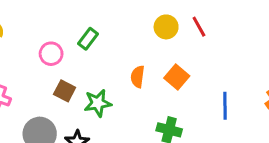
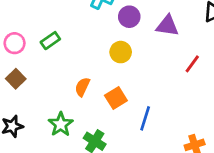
red line: (199, 27) -> (192, 64), moved, turned 48
green star: (98, 103) -> (61, 124), moved, turned 30
blue line: (225, 106) -> (145, 118), moved

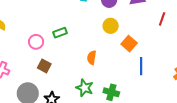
green rectangle: (50, 41) -> (60, 33), turned 32
orange square: (116, 98) -> (129, 44), moved

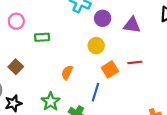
red line: (162, 19) -> (135, 62), moved, turned 48
pink circle: (36, 42) -> (16, 21), moved
blue line: (141, 66) -> (95, 92), moved

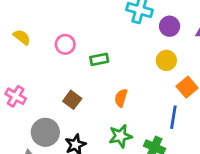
orange semicircle: (67, 73) -> (121, 98), moved
green star: (51, 102) -> (120, 136), turned 30

